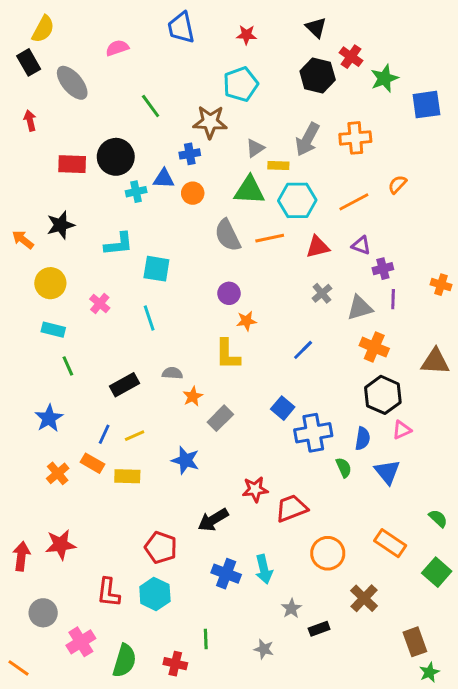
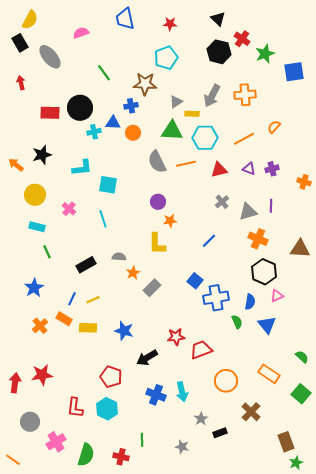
purple cross: (383, 269) -> (272, 169), moved
orange cross: (441, 285) -> (304, 182), moved
blue star: (185, 460) -> (124, 331), moved

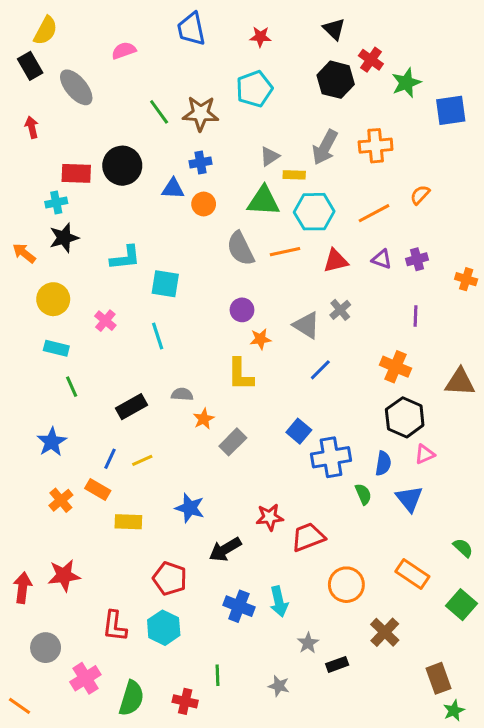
brown star: (145, 84) -> (201, 113), moved
cyan cross: (94, 132) -> (56, 202), moved
gray triangle: (248, 212) -> (306, 325), moved, turned 48
yellow rectangle: (88, 328) -> (128, 522), moved

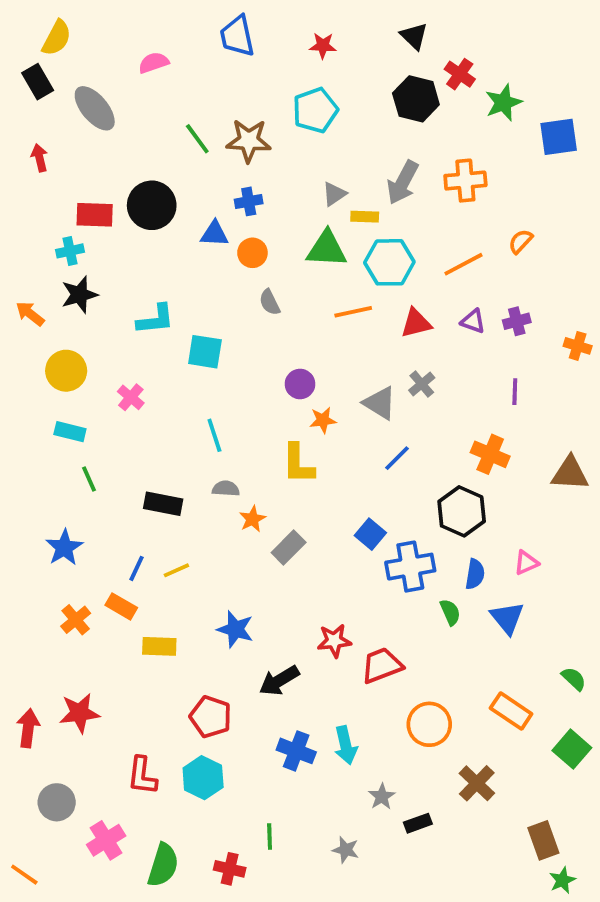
gray semicircle: (240, 249) -> (270, 302), moved, size x0.6
cyan line: (158, 336) -> (214, 435), moved
black rectangle: (131, 407) -> (163, 504), turned 40
black hexagon: (405, 417) -> (462, 511), moved

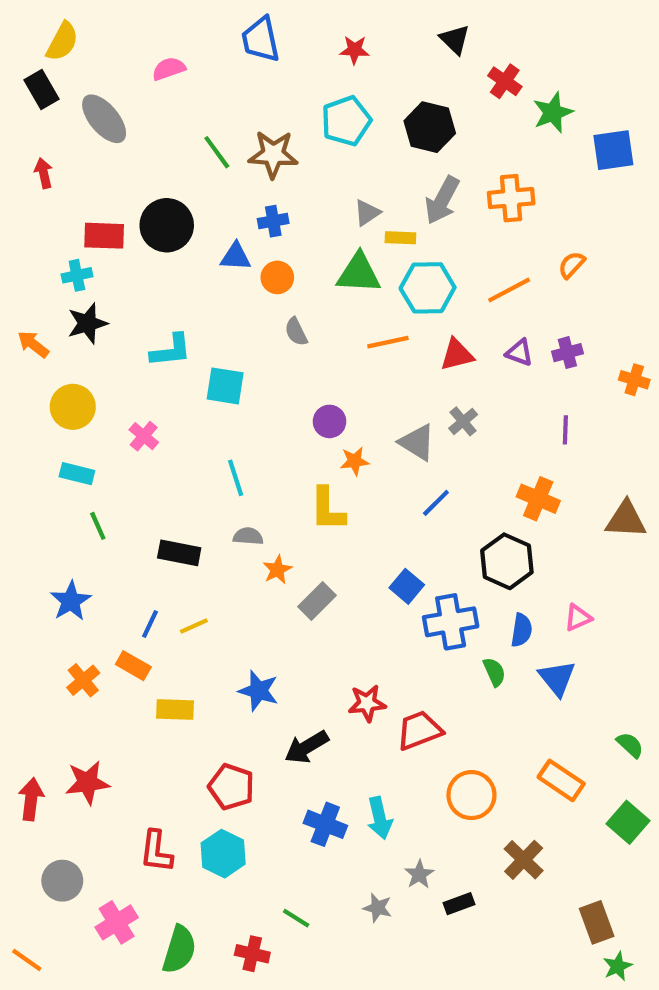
black hexagon: (416, 99) -> (430, 127), moved
green line: (270, 837) -> (296, 918), turned -56
gray star: (346, 850) -> (378, 908), moved

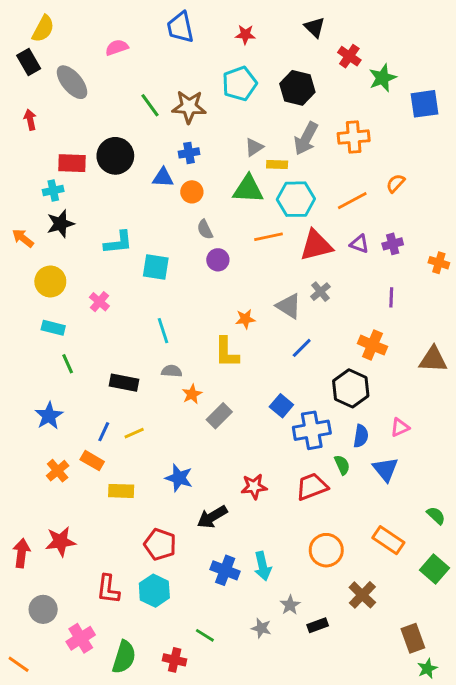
red triangle: (457, 355) -> (316, 245), size x1.4
purple circle: (330, 421) -> (218, 260), moved
red trapezoid: (419, 730) -> (312, 487), moved

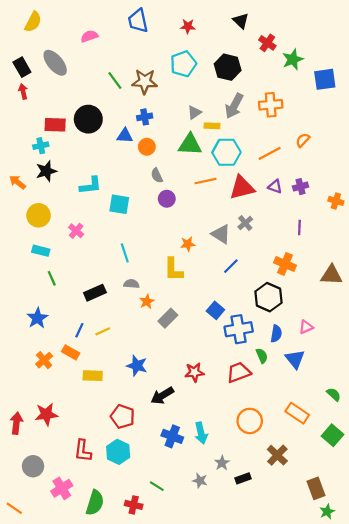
black rectangle: (29, 62) -> (22, 67), moved
black rectangle: (124, 383) -> (95, 293), turned -35

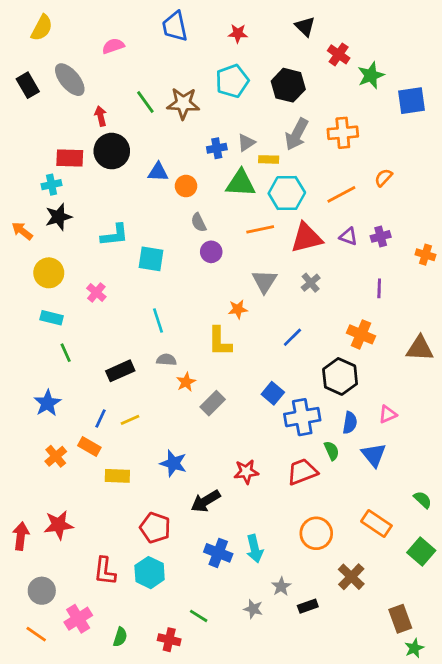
red arrow: (23, 92) -> (101, 116), moved
blue cross: (145, 117) -> (217, 148), moved
gray triangle: (221, 234) -> (264, 281), moved, turned 30
green semicircle: (95, 503) -> (120, 637), size x0.6
orange line: (14, 508) -> (36, 634), moved

